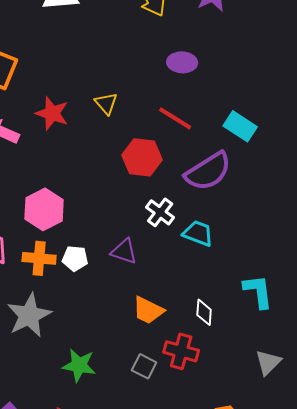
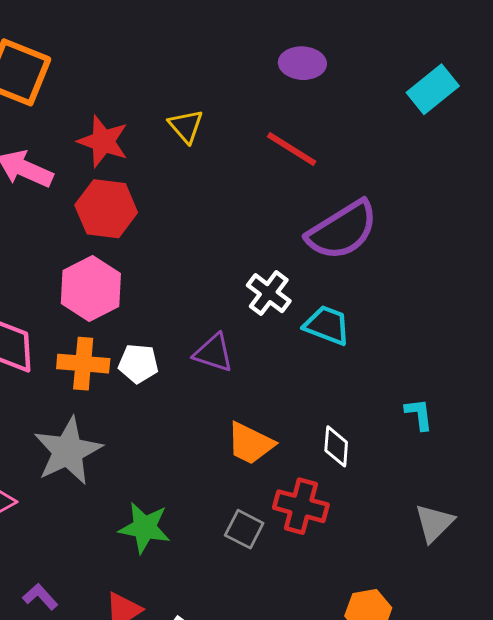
cyan rectangle: (240, 126) -> (433, 89), moved, turned -72
red hexagon: (142, 157) -> (106, 209), moved
cyan L-shape: (258, 291) -> (419, 414), size x0.6

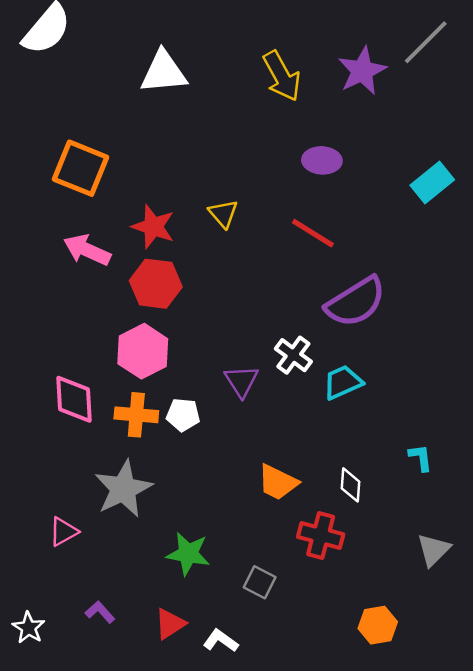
cyan trapezoid: (327, 325) -> (343, 382), turned -45
purple triangle: (214, 353) -> (241, 381), moved, turned 39
gray square: (244, 529) -> (260, 582), moved

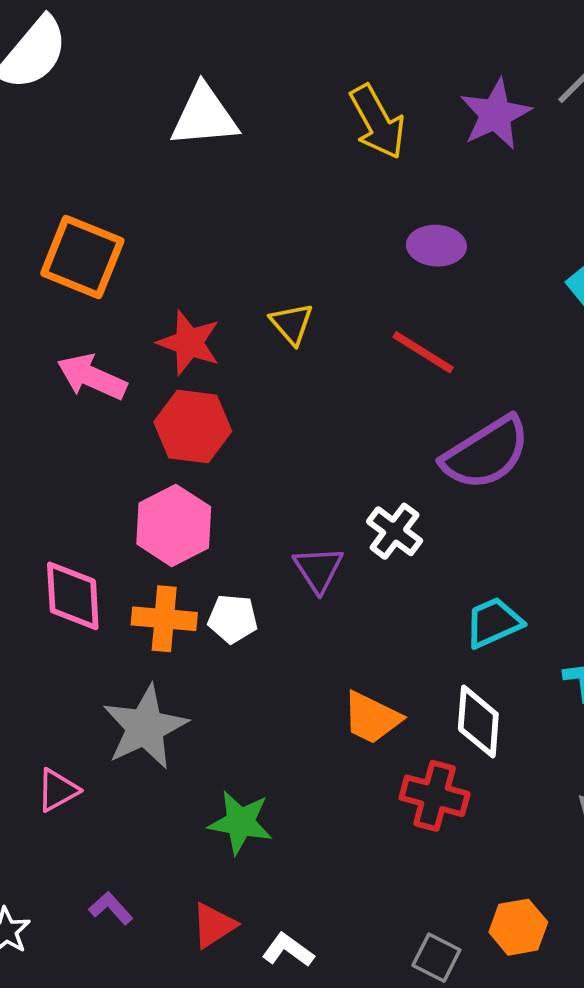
cyan trapezoid: (343, 382) -> (494, 623), moved
white diamond: (350, 485) -> (478, 722), size x1.4
gray square: (260, 582) -> (436, 958), moved

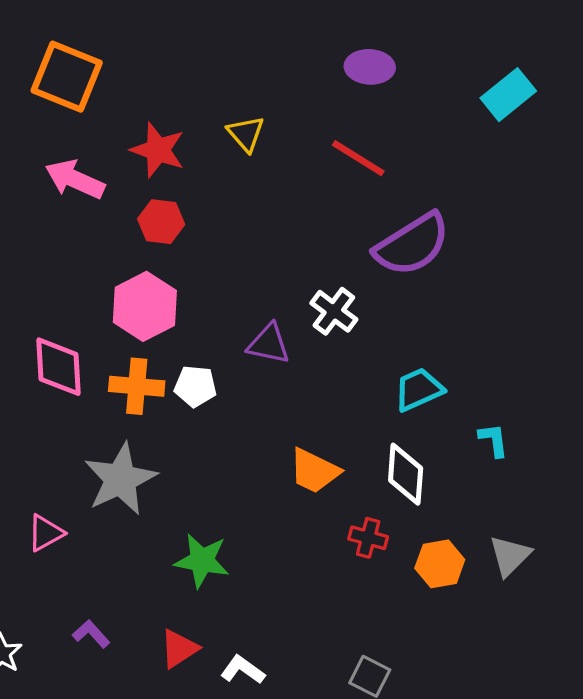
red hexagon: (193, 426) -> (161, 222), size x0.7
purple triangle: (318, 569) -> (269, 344), turned -45
red cross: (435, 796) -> (368, 538), size x0.7
orange hexagon: (518, 927) -> (440, 564), moved

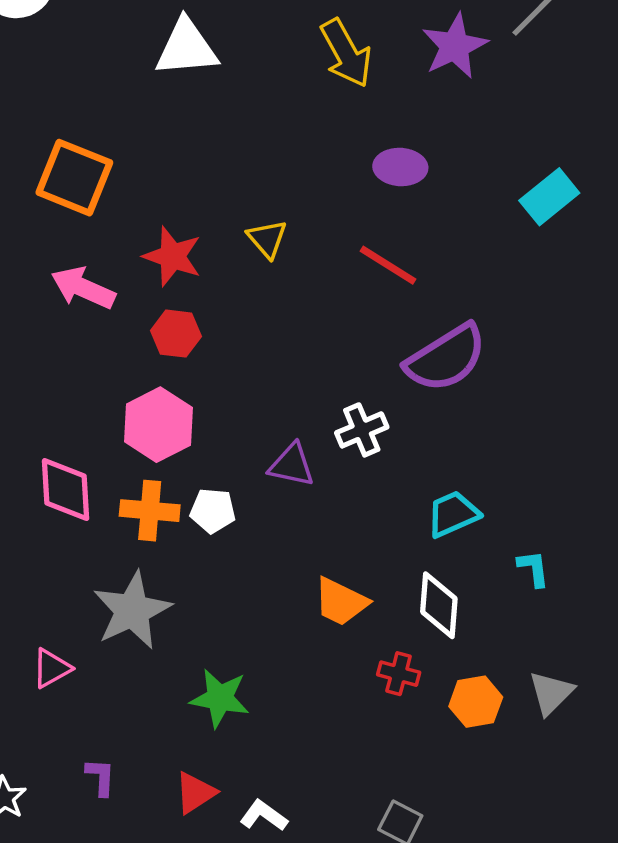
white cross: (334, 311) -> (362, 430), turned 30
purple L-shape: (91, 634) -> (101, 777), turned 45

